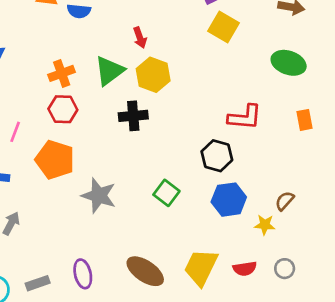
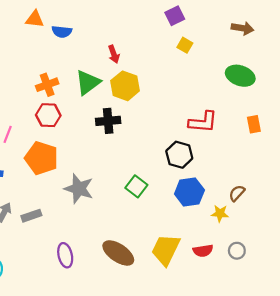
yellow square: (224, 27) -> (185, 45), size x0.6
gray rectangle: (38, 283) -> (31, 216), moved

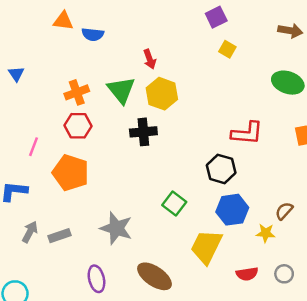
green triangle: (88, 82) -> (121, 90), turned -32
gray star: (79, 189) -> (116, 228), moved
yellow trapezoid: (166, 250) -> (206, 247), moved

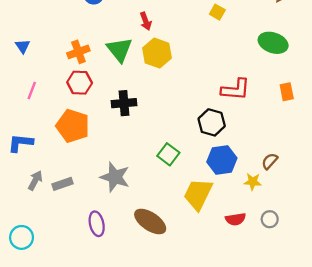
blue triangle: (16, 74) -> (23, 46), moved
black cross: (143, 132) -> (124, 103), moved
pink line: (34, 147) -> (32, 91), moved

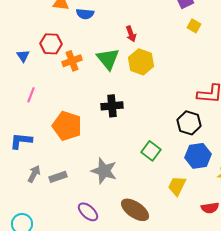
red hexagon: (80, 83) -> (51, 44), moved
yellow trapezoid: (198, 194) -> (177, 186), size x0.7
purple ellipse: (97, 224) -> (88, 212), turned -35

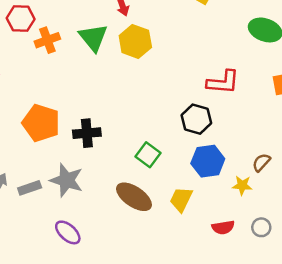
black cross: (112, 106) -> (87, 133), moved
gray star: (104, 171) -> (67, 180), moved
brown ellipse: (135, 210) -> (134, 197), moved

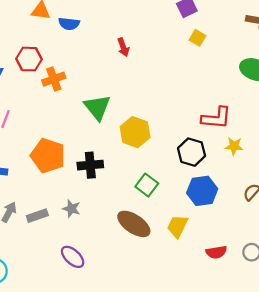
green triangle: (93, 38) -> (97, 107), moved
yellow hexagon: (135, 41) -> (135, 132), moved
gray star: (67, 180) -> (71, 209), size x0.6
yellow star: (242, 185) -> (234, 146), moved

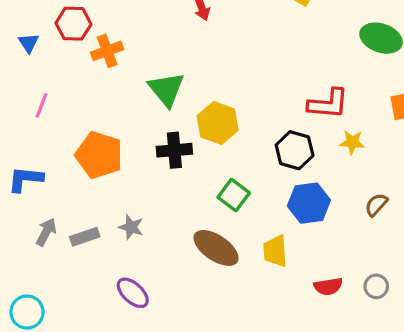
black cross: (90, 165) -> (174, 150), moved
yellow trapezoid: (177, 226) -> (275, 251), turned -30

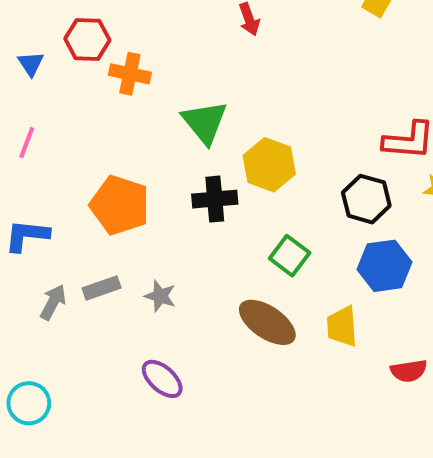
orange cross: (107, 51) -> (130, 74), turned 32
pink line: (41, 105) -> (27, 143), moved
gray rectangle: (85, 237) -> (102, 288), moved

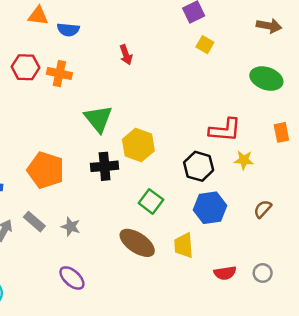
orange cross: (130, 74) -> (59, 74), moved
gray rectangle: (102, 288) -> (34, 222), turned 60

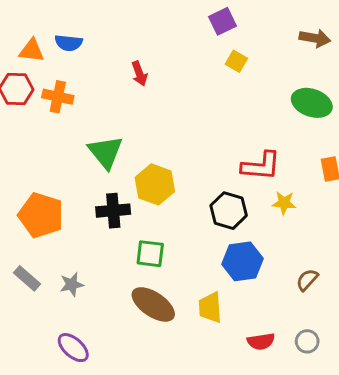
orange triangle: (38, 16) -> (32, 51), moved
green square: (151, 201) -> (150, 254), moved, turned -30
brown semicircle: (263, 209) -> (307, 280), moved
gray star: (71, 227) -> (72, 284), turned -30

